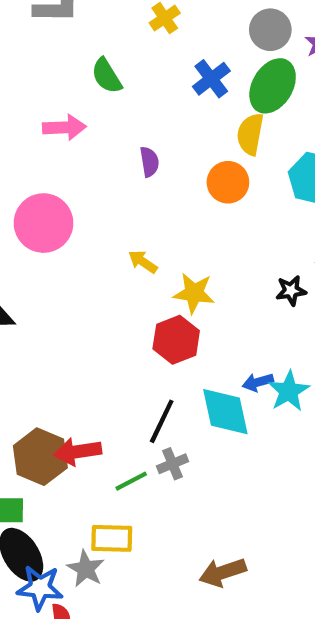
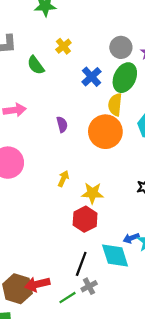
green semicircle: (107, 76) -> (36, 65), moved
orange circle: (228, 182) -> (105, 132), size x1.5
yellow arrow: (143, 262) -> (63, 179), turned 84

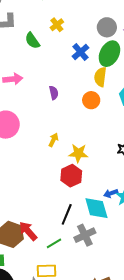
orange circle: (105, 132) -> (91, 100), size x0.6
red arrow: (37, 284) -> (28, 231), turned 60
gray cross: (89, 286) -> (85, 235), moved, size x1.5

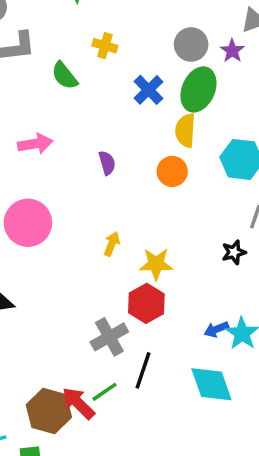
yellow cross: (57, 25) -> (105, 46), turned -32
cyan diamond: (96, 208) -> (211, 384), moved
gray cross: (85, 235) -> (109, 337), moved
green line: (54, 243) -> (104, 392), moved

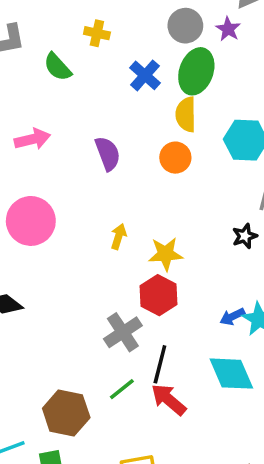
purple semicircle: (107, 163) -> (108, 154), size x1.4
red arrow: (78, 403) -> (169, 399), moved

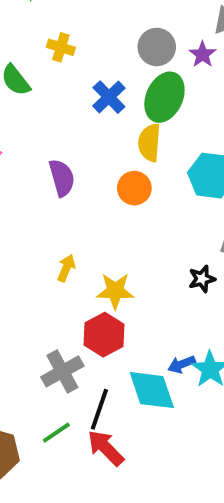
cyan diamond: (231, 374) -> (152, 390), moved

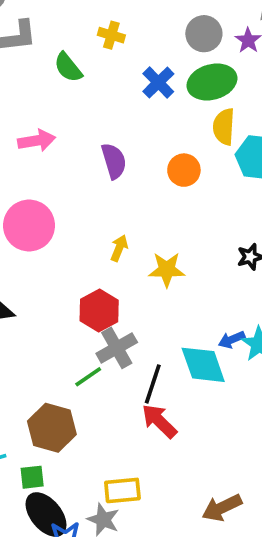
green ellipse: (164, 97) -> (212, 82), turned 51
yellow semicircle: (149, 143) -> (224, 127), moved
red hexagon: (104, 335) -> (99, 310), moved
green line: (56, 433) -> (88, 377), moved

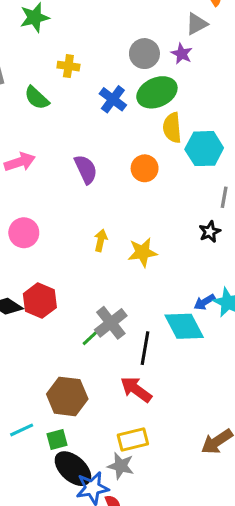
pink circle: (29, 226) -> (24, 233), size x0.7
red hexagon: (99, 310) -> (40, 301), moved
green line: (88, 377) -> (92, 336), moved
red arrow: (159, 421) -> (136, 390), moved

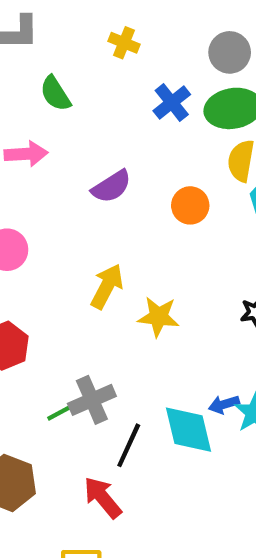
green semicircle: (37, 98) -> (55, 94), moved
purple semicircle: (86, 169) -> (111, 187), turned 68
yellow arrow: (101, 240) -> (107, 286), size x1.5

